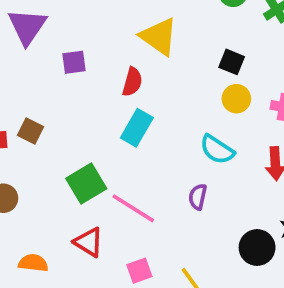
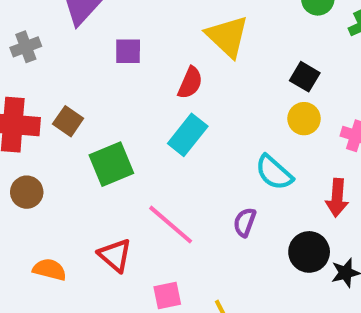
green square: (86, 183) -> (111, 164), moved
black circle: (257, 248) -> (309, 252), moved

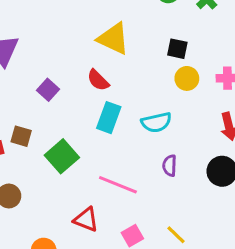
purple square: (128, 51) -> (48, 90), moved, turned -30
red semicircle: (190, 83) -> (98, 80), turned 130
cyan semicircle: (274, 172) -> (156, 122), moved, turned -36

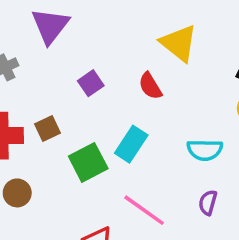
cyan rectangle: (109, 118) -> (131, 144), moved
brown square: (21, 136) -> (48, 128), turned 35

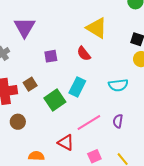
purple square: (91, 83) -> (51, 56), turned 32
purple semicircle: (208, 203) -> (118, 121), moved
pink line: (144, 210) -> (89, 123), turned -60

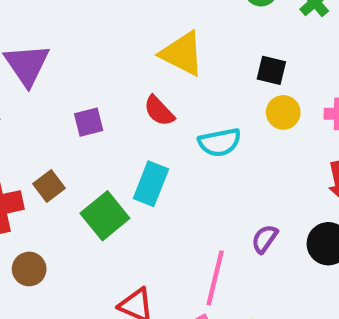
cyan semicircle: (118, 85) -> (220, 142), moved
purple semicircle: (118, 121) -> (265, 239), moved, turned 32
pink line: (89, 123) -> (215, 278), moved, turned -40

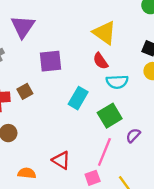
red semicircle: (159, 111) -> (101, 61), moved
purple square: (89, 122) -> (51, 61), size x1.5
green square: (105, 216) -> (110, 116), moved

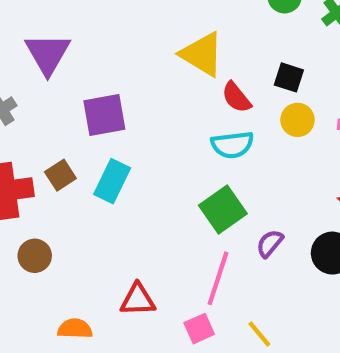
red semicircle: (101, 61) -> (236, 97), moved
cyan rectangle: (78, 98) -> (112, 181), moved
red triangle: (61, 160) -> (138, 300), turned -30

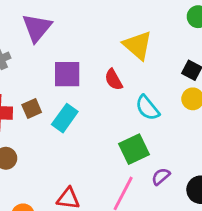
red semicircle: (236, 97) -> (114, 80), moved
cyan semicircle: (232, 145) -> (147, 108), turned 48

